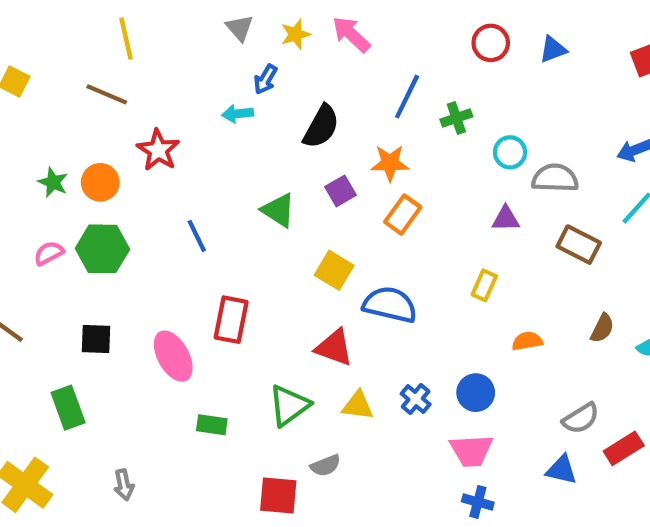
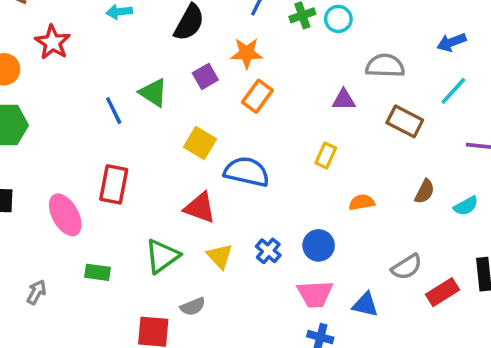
cyan circle: (510, 152) -> (338, 19), moved
blue line: (197, 236) -> (114, 111), moved
yellow triangle: (358, 405) -> (220, 256), turned 40
blue triangle: (561, 470) -> (365, 305), moved
gray arrow: (124, 485) -> (36, 292), moved, turned -140

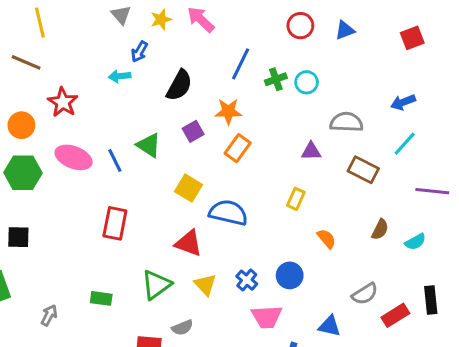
orange semicircle: (362, 202) -> (326, 239), turned 60
pink ellipse: (65, 215) -> (74, 157), moved, turned -40
pink trapezoid: (315, 294) -> (267, 317), moved

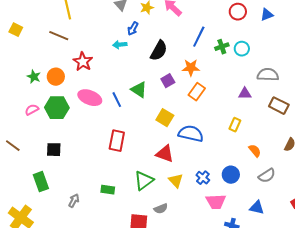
gray semicircle: (365, 294) -> (267, 176), moved

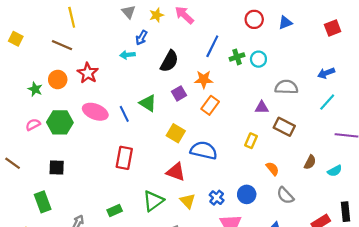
orange circle: (56, 77) -> (58, 80), moved
brown rectangle: (279, 106) -> (284, 127), moved
gray semicircle: (267, 176) -> (285, 195), turned 78
green rectangle: (108, 190) -> (115, 211), turned -32

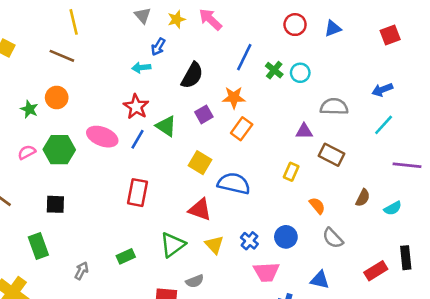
green cross: (237, 57) -> (274, 70), turned -32
red star: (88, 73) -> (136, 107), moved
blue line: (124, 114) -> (137, 139), turned 56

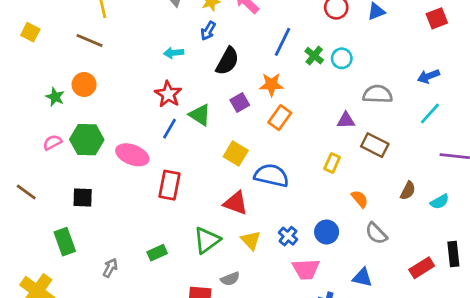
blue arrow: (158, 47) -> (208, 31), moved
pink ellipse: (102, 137) -> (132, 155), moved

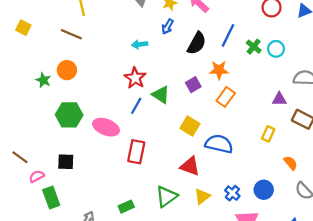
black semicircle: (227, 61) -> (197, 43), moved
pink semicircle: (52, 142) -> (37, 176), moved
yellow triangle: (251, 240) -> (202, 196), turned 36

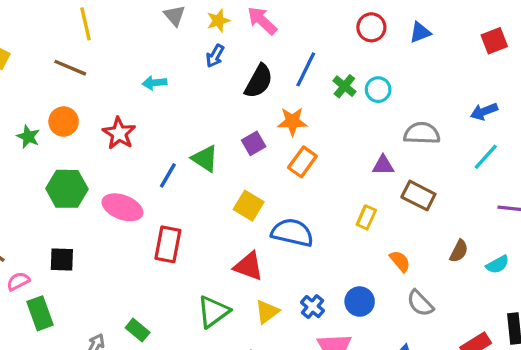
cyan arrow: (140, 44) -> (154, 83), moved
red star: (135, 78) -> (119, 133), moved
green rectangle: (126, 207) -> (138, 330), moved, turned 64

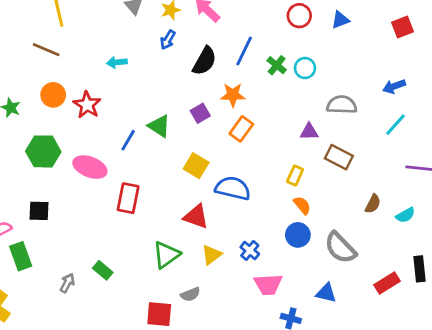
orange circle: (64, 122) -> (53, 95), moved
orange semicircle: (400, 261) -> (302, 205), moved
blue circle: (360, 302) -> (298, 235), moved
gray semicircle: (420, 303) -> (340, 248), size x1.4

